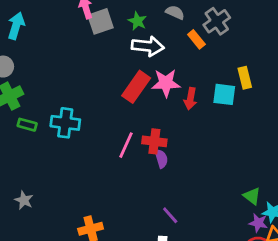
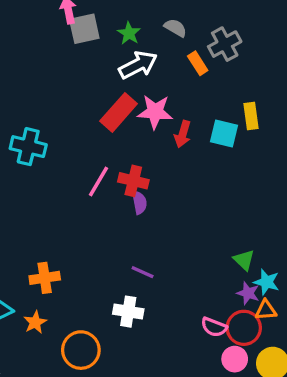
white arrow: (148, 46) -> (138, 65), turned -40
purple line: (170, 215) -> (143, 272), turned -30

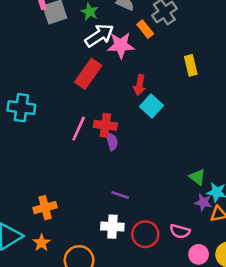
pink star: (155, 112) -> (121, 45), moved
cyan square: (224, 133) -> (152, 106), moved, turned 35
red circle: (244, 328) -> (145, 234), moved

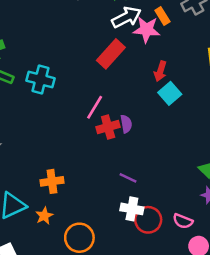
orange rectangle: (145, 29) -> (162, 16), moved
red cross: (105, 125) -> (108, 127), moved, turned -30
white cross: (112, 227) -> (132, 209), moved

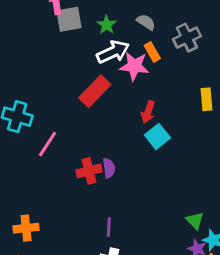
pink line: (95, 107) -> (47, 144), moved
purple line: (128, 178) -> (109, 227), turned 66

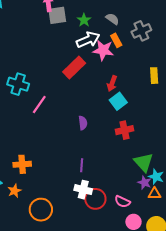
red cross: (89, 171) -> (124, 130), moved
green triangle: (195, 221) -> (143, 162), size x1.5

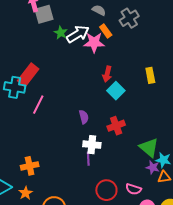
green star: (84, 20) -> (61, 33), moved
red rectangle: (74, 68) -> (28, 75), moved
yellow rectangle: (154, 76) -> (150, 75), moved
red cross: (124, 130) -> (116, 126), moved
white cross: (83, 190) -> (92, 145), moved

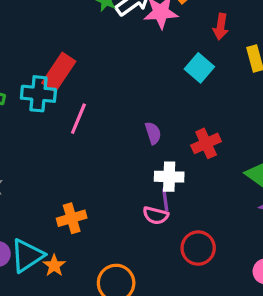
red arrow: (107, 74) -> (221, 27), moved
cyan square: (116, 91) -> (199, 68), moved
pink semicircle: (133, 189) -> (156, 215), moved
orange star: (26, 193) -> (54, 266), moved

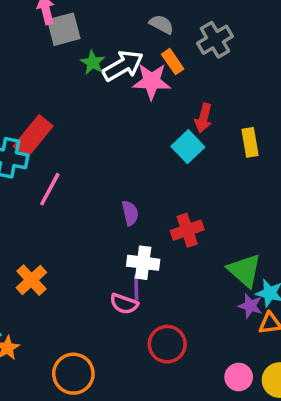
red arrow: (221, 27) -> (204, 118), moved
orange cross: (72, 218) -> (31, 280), moved, turned -32

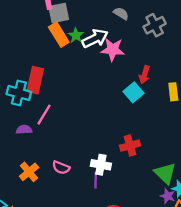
orange rectangle: (173, 62) -> (59, 35), moved, size x1.5
red rectangle: (33, 136) -> (35, 80), turned -30
purple semicircle: (130, 213) -> (24, 130), moved, turned -84
pink semicircle: (124, 304) -> (61, 168), moved

